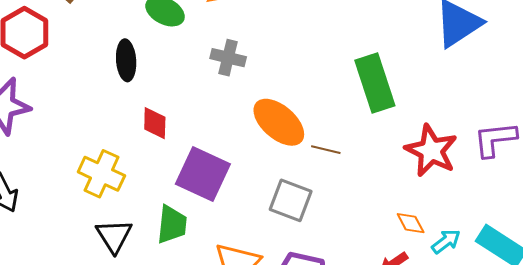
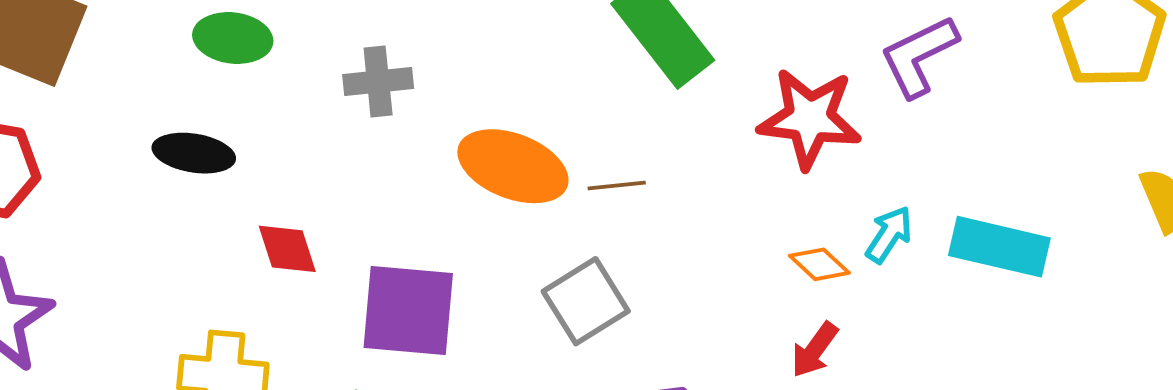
black ellipse: (126, 60) -> (194, 153), turned -57
gray square: (291, 200) -> (586, 301), turned -33
cyan arrow: (446, 241) -> (889, 234), moved

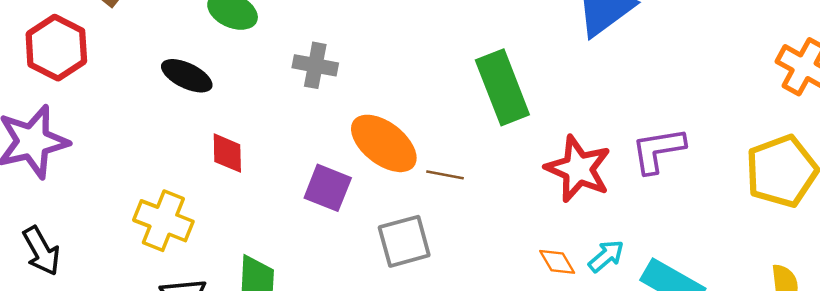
purple square: (408, 310) -> (328, 188), moved, size x0.7

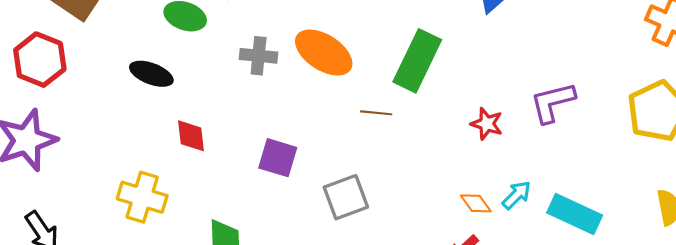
green rectangle: (502, 87) -> (417, 61), turned 52
orange ellipse: (384, 143) -> (324, 53), moved
red star: (578, 169) -> (487, 124), size x0.6
brown line: (445, 175) -> (376, 113), moved

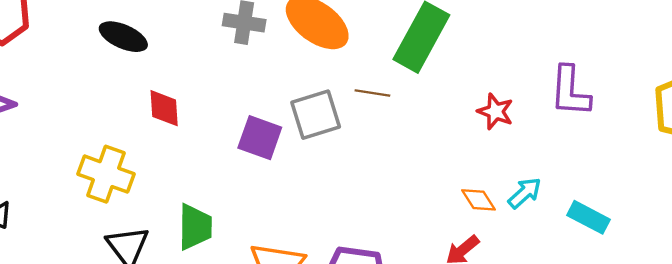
purple L-shape: (552, 102) -> (570, 91), turned -75
gray square: (346, 197) -> (316, 115), moved
cyan rectangle: (575, 214) -> (588, 217), size x0.7

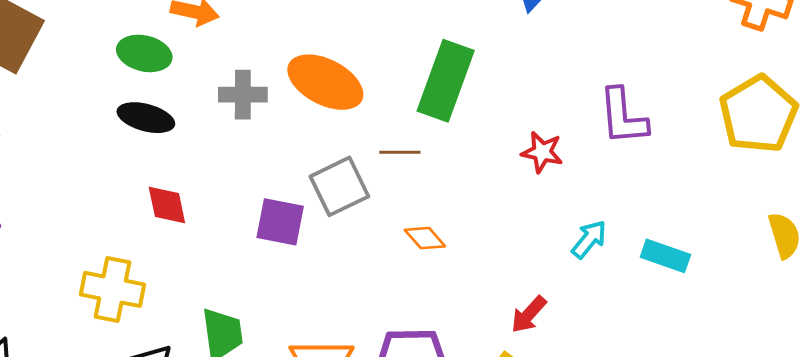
black ellipse: (123, 37) -> (146, 118), moved
orange diamond: (479, 200) -> (425, 238), moved

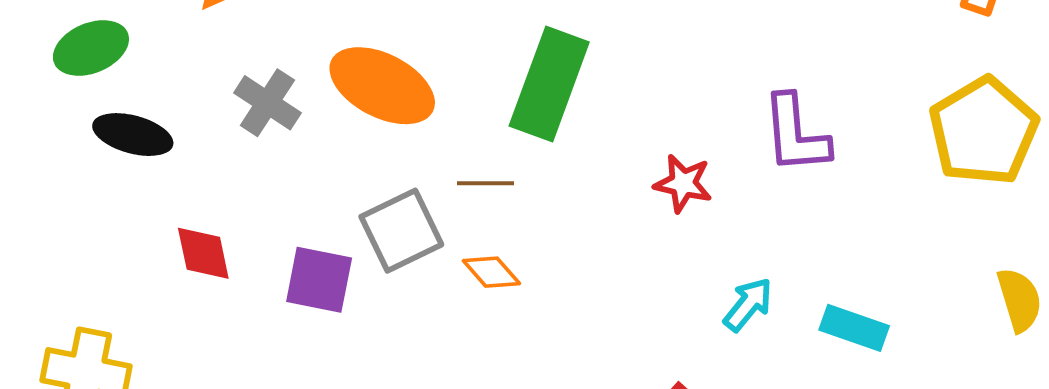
green ellipse: (144, 53) -> (91, 48), moved, turned -36
gray cross: (243, 95) -> (267, 103), turned 33
red diamond: (167, 205) -> (203, 253), moved
orange diamond: (425, 238) -> (491, 272), moved

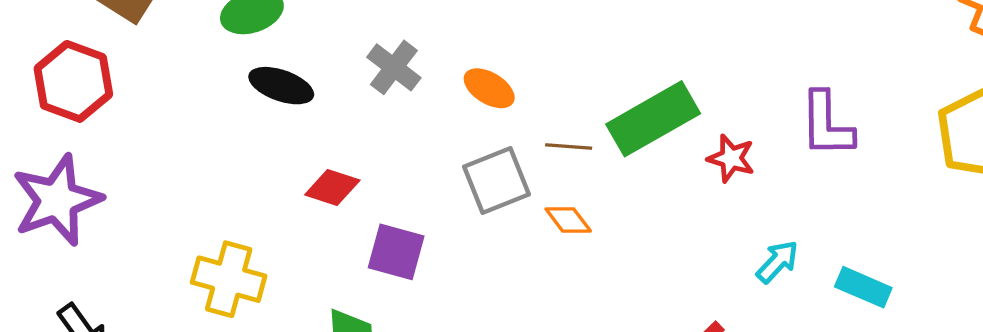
green rectangle: (549, 84) -> (653, 119), moved, turned 36
orange ellipse: (382, 86) -> (489, 88), moved, size x0.6
red diamond: (203, 253) -> (332, 187), turned -64
purple square: (319, 280) -> (396, 252), moved

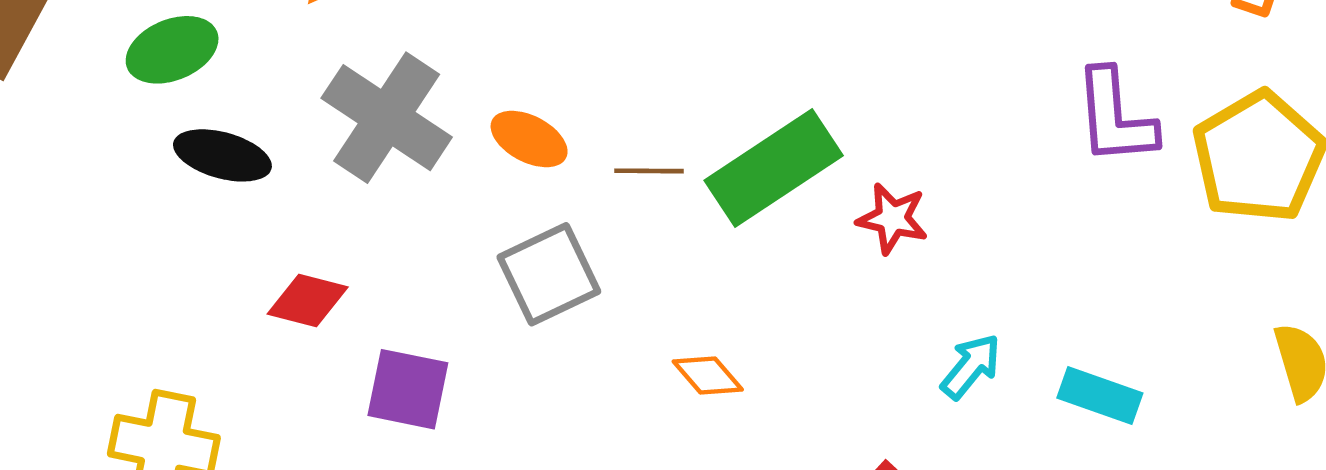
gray cross: (394, 67) -> (387, 118), size x1.6
purple L-shape: (827, 124) -> (1115, 117), moved
brown line: (569, 147) -> (649, 171), moved
orange diamond: (568, 220) -> (708, 376), moved

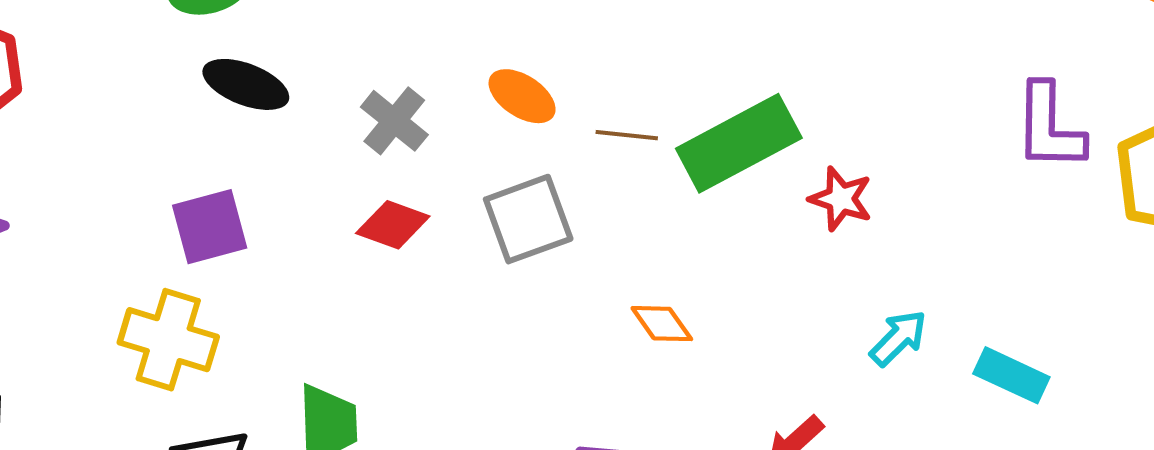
gray cross: (387, 118) -> (394, 121), moved, size x0.6
red diamond: (308, 301) -> (393, 225), moved
purple square: (408, 389) -> (210, 227), moved, turned -32

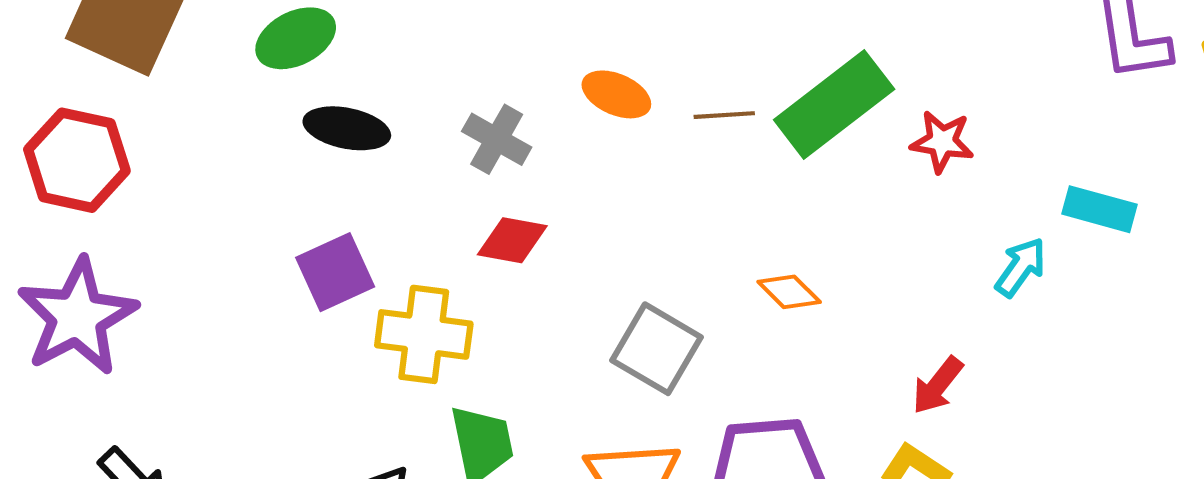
gray square: (528, 219) -> (656, 349), moved, turned -30
yellow cross: (168, 340) -> (424, 334), moved
cyan rectangle: (1011, 375) -> (1100, 209), moved

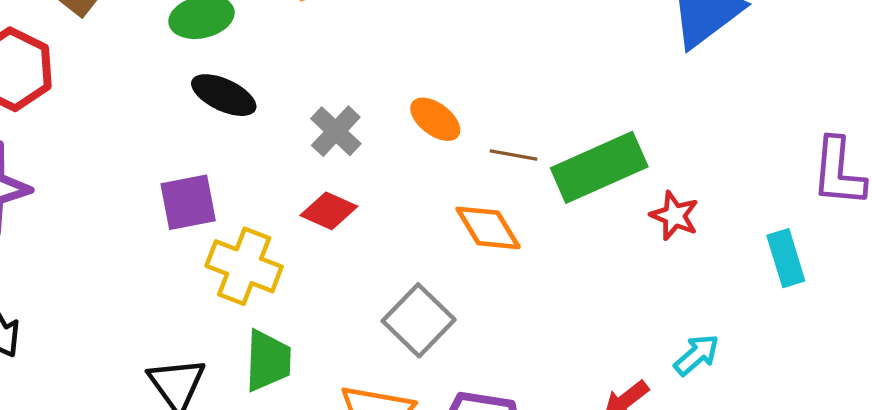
cyan rectangle: (1100, 209) -> (786, 258), moved, turned 44
cyan arrow: (1021, 267) -> (697, 355), moved
orange diamond: (789, 292) -> (488, 228), moved, size x1.4

